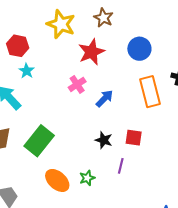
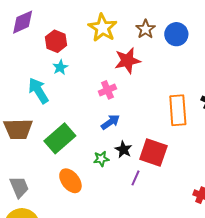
blue circle: (139, 49) -> (176, 34), moved
blue arrow: (105, 98) -> (110, 122), moved
red square: (134, 138) -> (153, 153), size x1.6
green star: (87, 178) -> (101, 159), moved

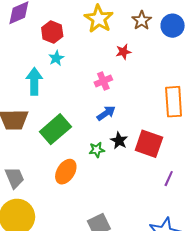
red star: (127, 61) -> (123, 52), size x0.6
cyan arrow: (38, 91) -> (34, 81), turned 32
purple line: (136, 178) -> (169, 179), moved
orange ellipse: (70, 181) -> (66, 172), turned 70

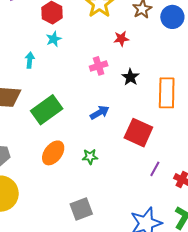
cyan arrow: (34, 81) -> (30, 60), size x0.6
blue arrow: (106, 113) -> (100, 112), moved
black star: (119, 141) -> (130, 77), moved
green star: (97, 150) -> (90, 157), moved

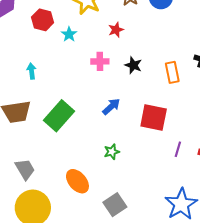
cyan star: (54, 39) -> (69, 34), moved
pink cross: (99, 66) -> (100, 61), turned 30
orange rectangle: (167, 93) -> (172, 72), size x0.7
orange ellipse: (53, 153) -> (77, 181), moved, turned -65

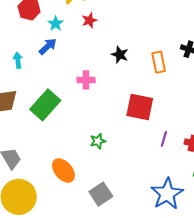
red star: (116, 30) -> (89, 20), moved
pink cross: (100, 61) -> (86, 80), moved
blue arrow: (111, 107) -> (48, 46), moved

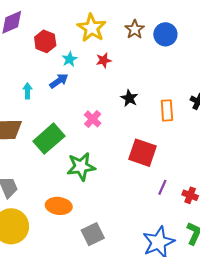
pink cross: (86, 80) -> (93, 119), turned 36
green star: (98, 141) -> (81, 167), moved, size x1.8
orange ellipse: (63, 170) -> (59, 206), turned -50

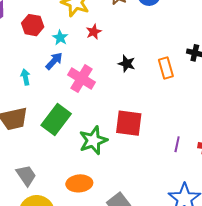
pink cross: (93, 119) -> (81, 79), moved, size x1.5
red square: (143, 153) -> (129, 123), moved

